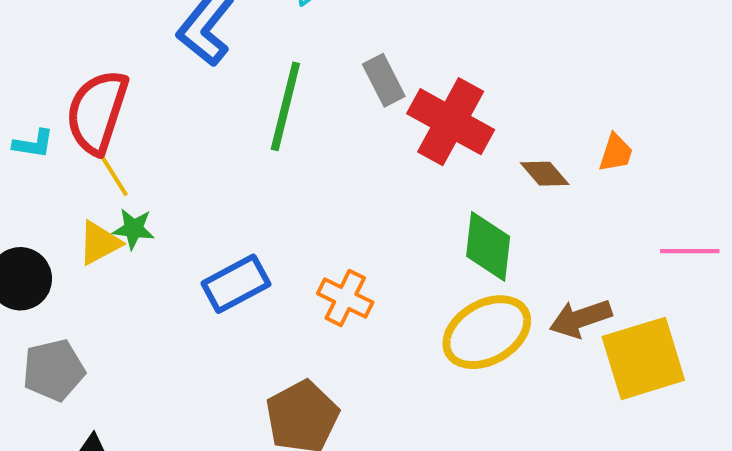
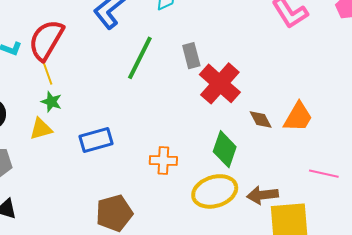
orange trapezoid: (616, 153) -> (298, 117), size x1.6
yellow triangle: (99, 243) -> (41, 129), moved
orange cross: (345, 298) -> (163, 161), moved, turned -36

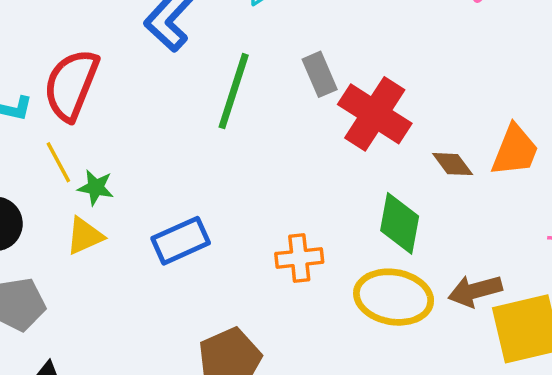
yellow line: (47, 72) -> (58, 162), moved
yellow ellipse: (215, 191) -> (394, 297), turned 36

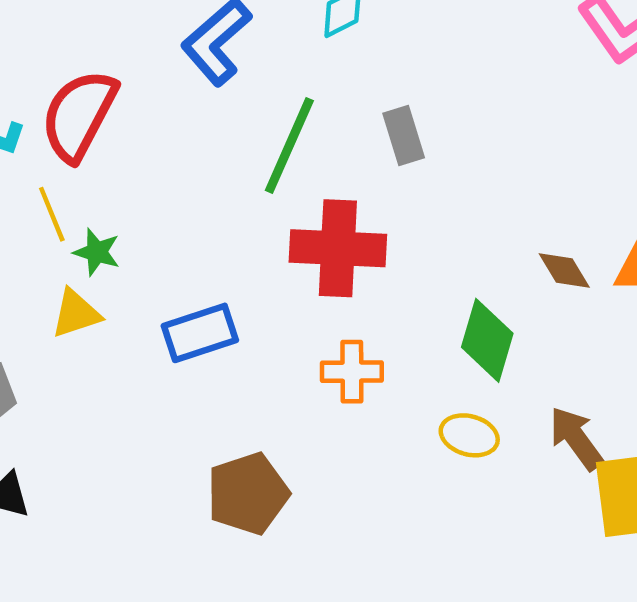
red cross: (375, 114) -> (338, 248), moved, turned -36
brown arrow: (475, 291) -> (576, 438), turned 63
yellow ellipse: (394, 297) -> (469, 435), size x0.6

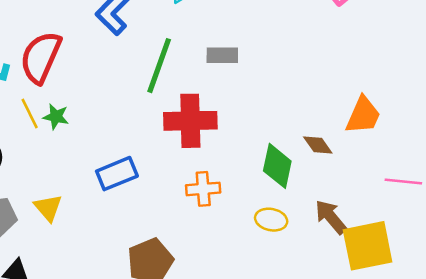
gray rectangle: (404, 135) -> (222, 55), turned -68
green star: (97, 252) -> (56, 117), moved
brown diamond: (564, 270) -> (318, 145), moved
yellow triangle: (76, 314) -> (48, 208), moved, turned -48

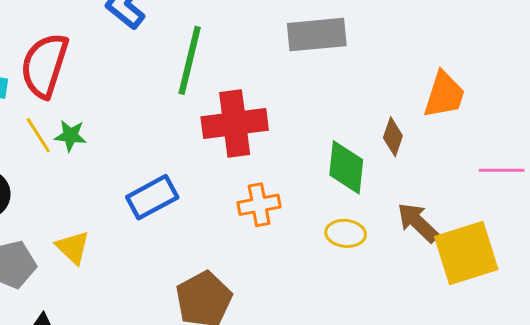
gray rectangle: (222, 55) -> (317, 35), moved, size x1.5
brown diamond: (318, 145) -> (393, 137), turned 60

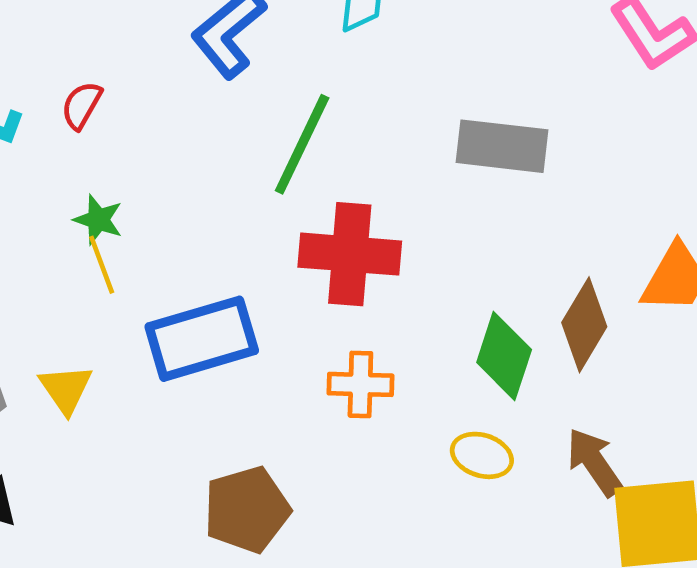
red semicircle: (44, 65) -> (82, 105), size x0.5
yellow line: (38, 135) -> (102, 265), moved
brown diamond: (393, 137) -> (584, 325), size x1.5
blue rectangle: (152, 197) -> (202, 339), size x1.4

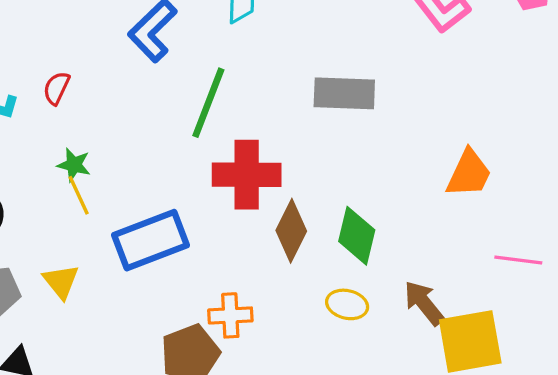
brown diamond: (584, 325) -> (291, 231), moved
orange cross: (360, 384) -> (230, 315), moved

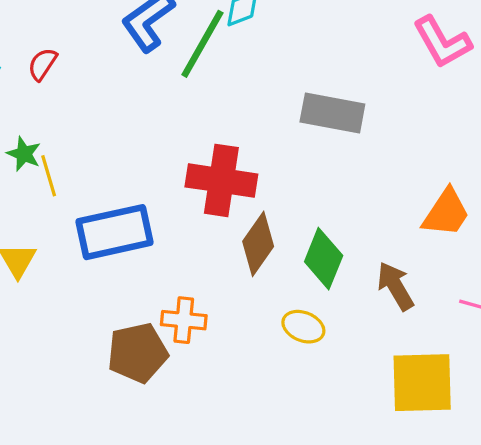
green line: (208, 103) -> (202, 44), moved
green star: (74, 165) -> (24, 154), moved
brown arrow: (424, 303) -> (395, 286), moved

